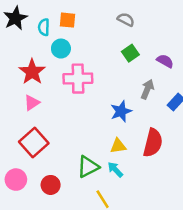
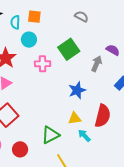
green square: (130, 53) -> (69, 49), moved, size x1.5
pink cross: (78, 79) -> (43, 64), size x0.7
gray arrow: (147, 89) -> (97, 64), moved
cyan arrow: (115, 170) -> (84, 136), moved

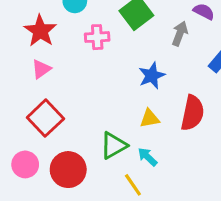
cyan arrow: (84, 136) -> (148, 157), moved
red circle: (20, 149) -> (68, 170), size x1.5

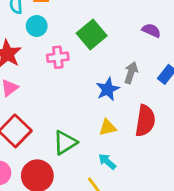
gray arrow: (180, 34) -> (131, 73), moved
green triangle: (114, 145) -> (65, 143), moved

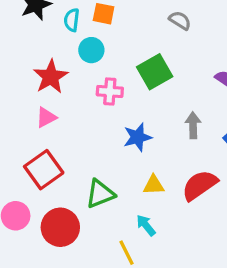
gray arrow: (131, 73) -> (193, 125), turned -30
blue star: (108, 89) -> (138, 137), moved
red semicircle: (145, 121) -> (200, 185), turned -144

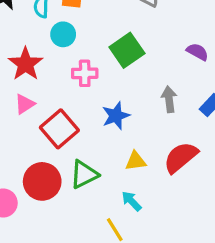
red square: (44, 170) -> (59, 129), moved
red circle: (60, 227) -> (42, 181), moved

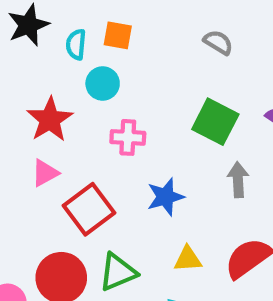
green square: (127, 50) -> (215, 122), moved, turned -32

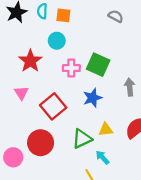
cyan semicircle: (76, 44) -> (42, 11), moved
green square: (215, 122) -> (98, 65), moved
pink triangle: (45, 173) -> (21, 93), moved, turned -32
green triangle: (118, 272) -> (82, 139), moved

